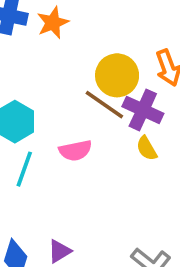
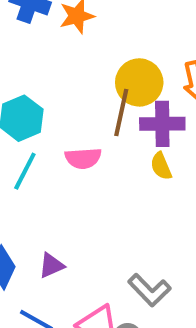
brown line: (104, 105) -> (121, 113), turned 60
purple cross: (143, 110) -> (162, 124), turned -33

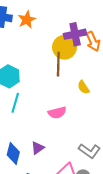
purple cross: (162, 124) -> (75, 34), moved
pink semicircle: (83, 158) -> (57, 113), moved

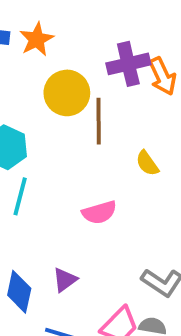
yellow circle: (65, 47) -> (67, 93), moved

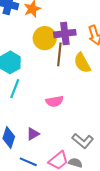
purple cross: (128, 64) -> (65, 34), moved
yellow semicircle: (147, 163) -> (82, 63), moved, size x1.5

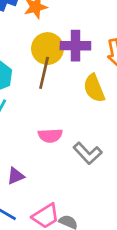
brown line: (59, 54) -> (44, 73), moved
gray L-shape: (83, 141) -> (88, 153), moved

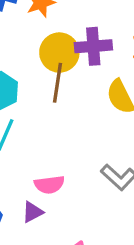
pink semicircle: (50, 136) -> (49, 185), moved

